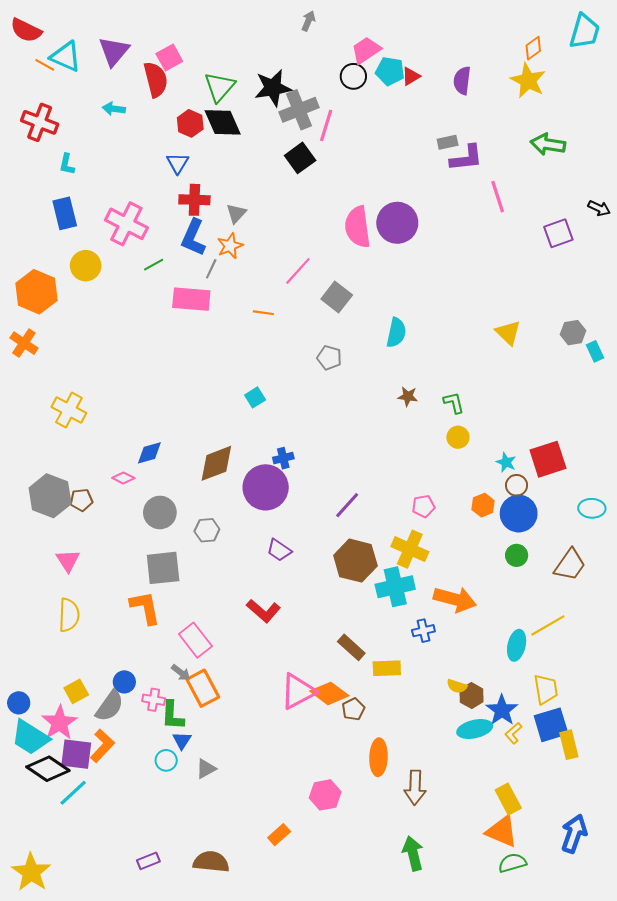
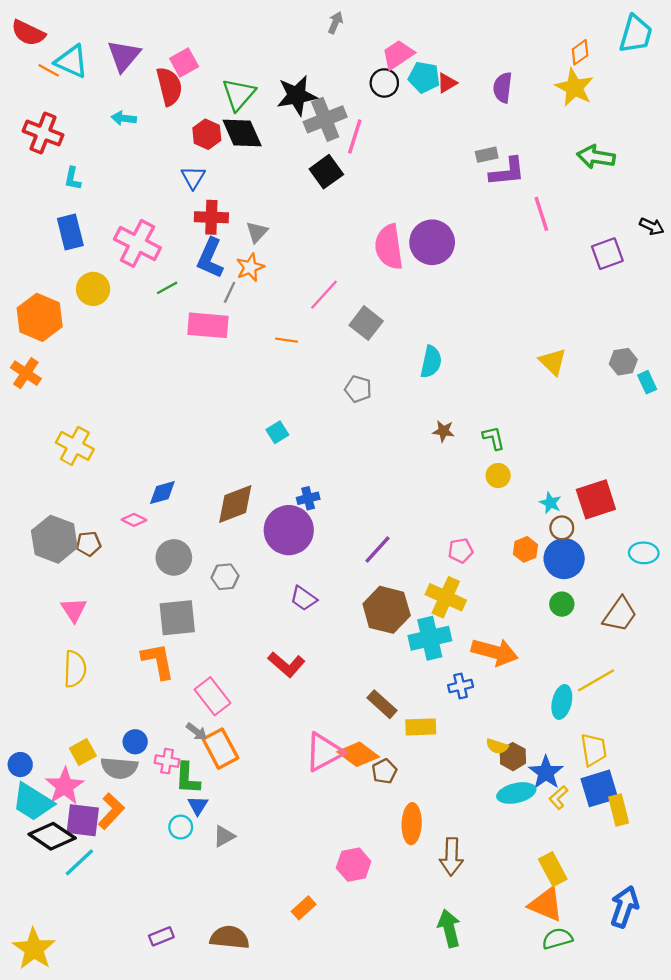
gray semicircle: (110, 706) -> (119, 768), turned 60

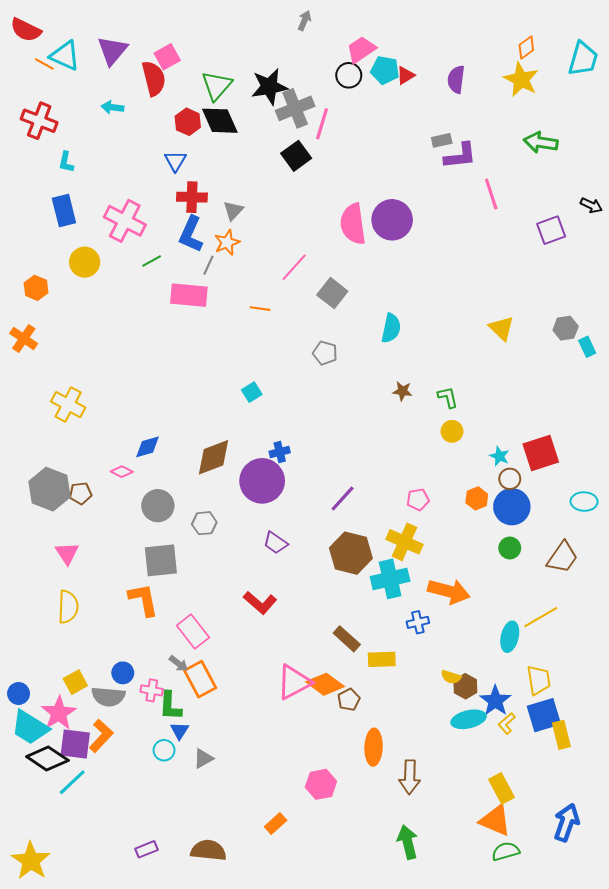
cyan trapezoid: (636, 34) -> (583, 59), moved
orange hexagon: (40, 317) -> (36, 288), size x0.6

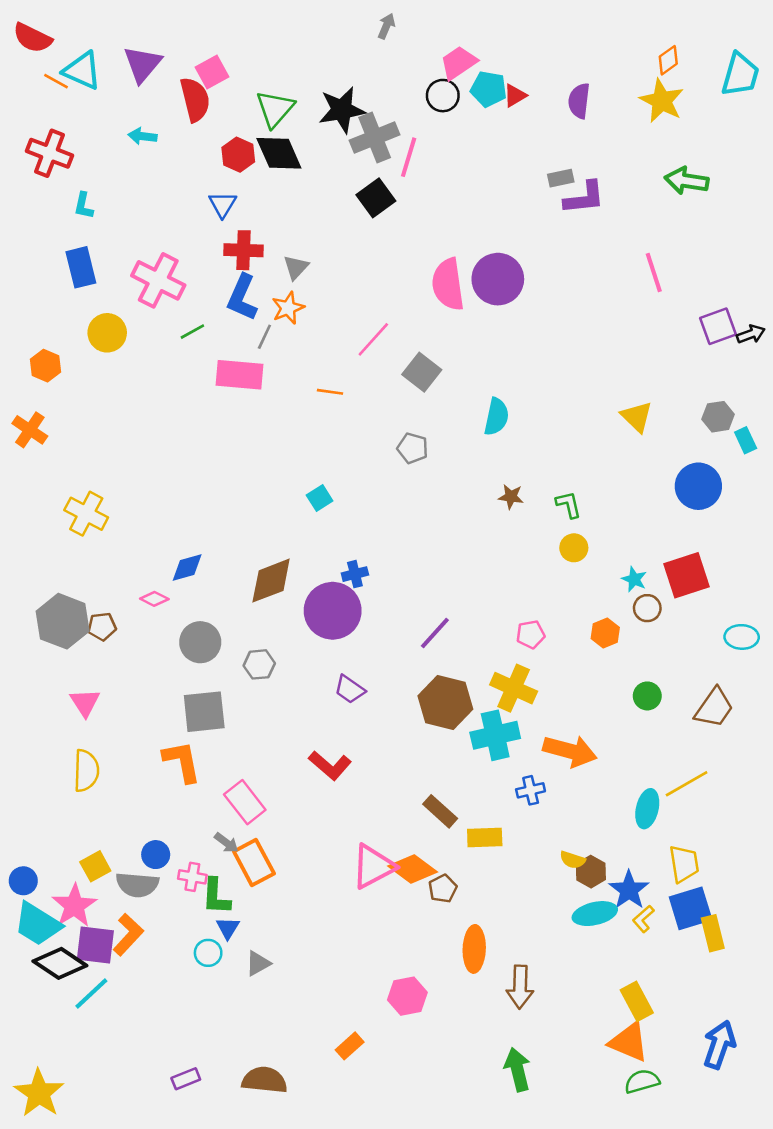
pink line: (491, 194) -> (654, 273), moved
black arrow: (591, 205) -> (751, 334), moved, turned -45
purple square: (551, 230) -> (718, 326), moved
blue circle: (512, 507) -> (698, 486), moved

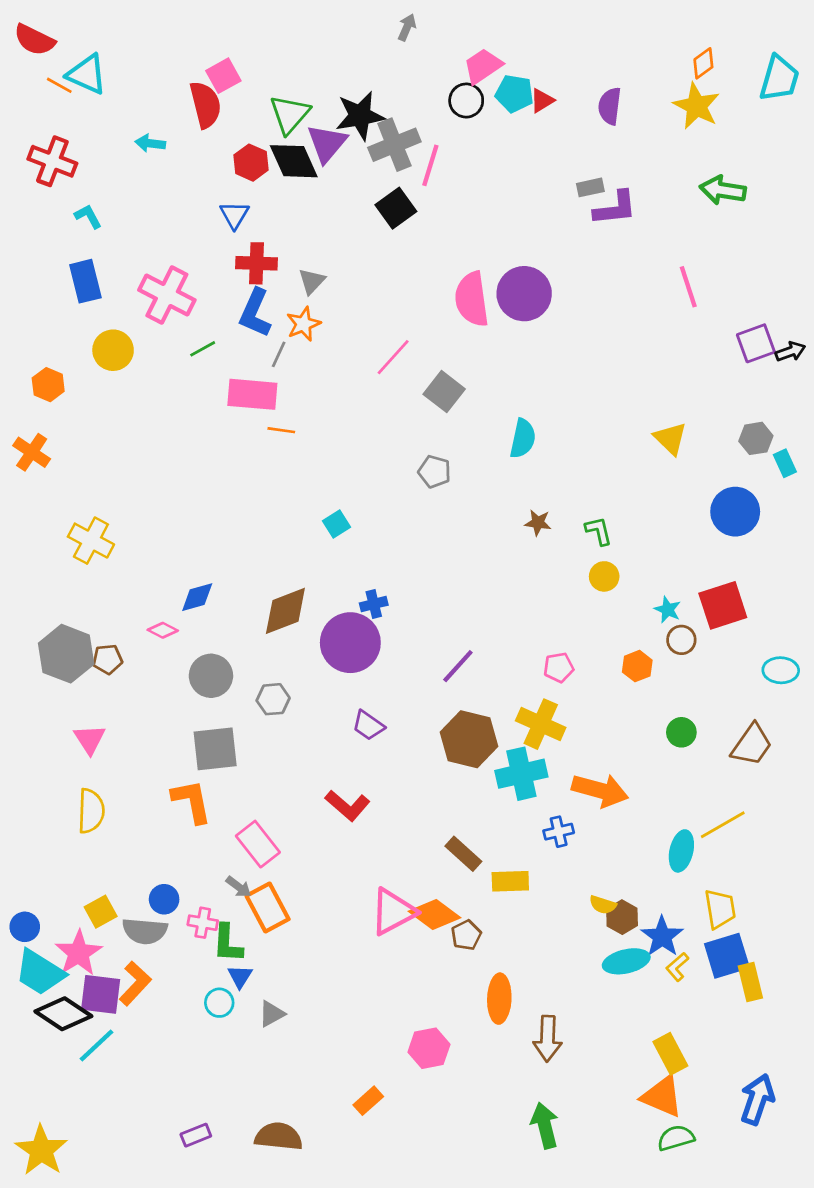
purple triangle: (143, 64) -> (327, 143), moved
cyan L-shape: (84, 206) -> (88, 216), turned 140
orange line: (330, 392) -> (281, 430), moved

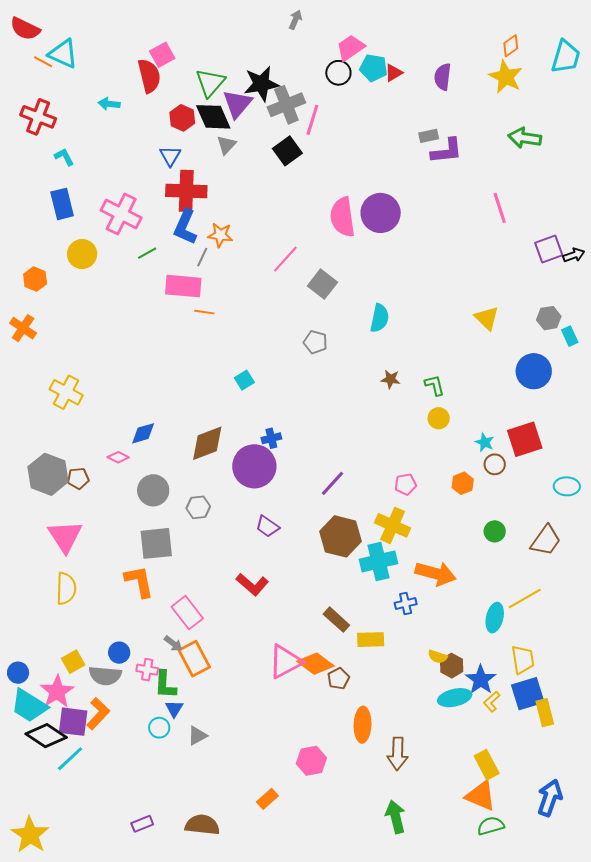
red cross: (257, 263) -> (186, 191), size x1.4
gray triangle: (312, 281) -> (226, 145), moved
orange star: (303, 324) -> (220, 235), turned 30
pink triangle: (90, 739) -> (65, 536), size x1.5

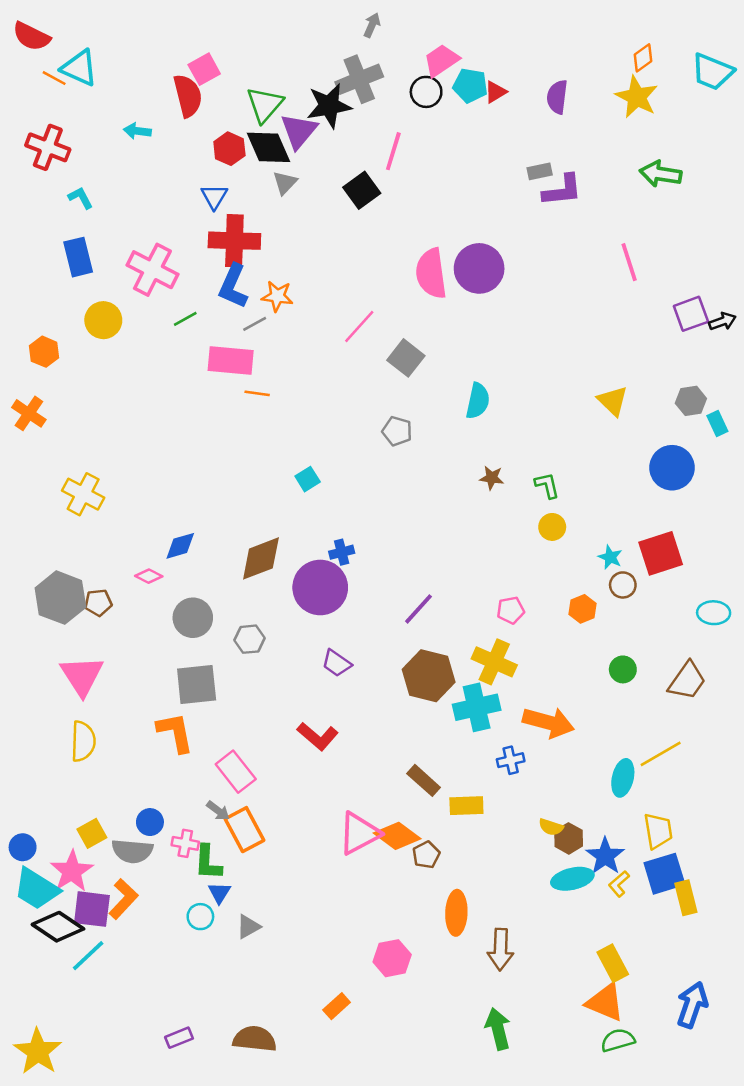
cyan trapezoid: (566, 57) -> (712, 72), turned 96
gray cross: (286, 105) -> (359, 79), moved
gray line: (202, 257) -> (255, 324), turned 36

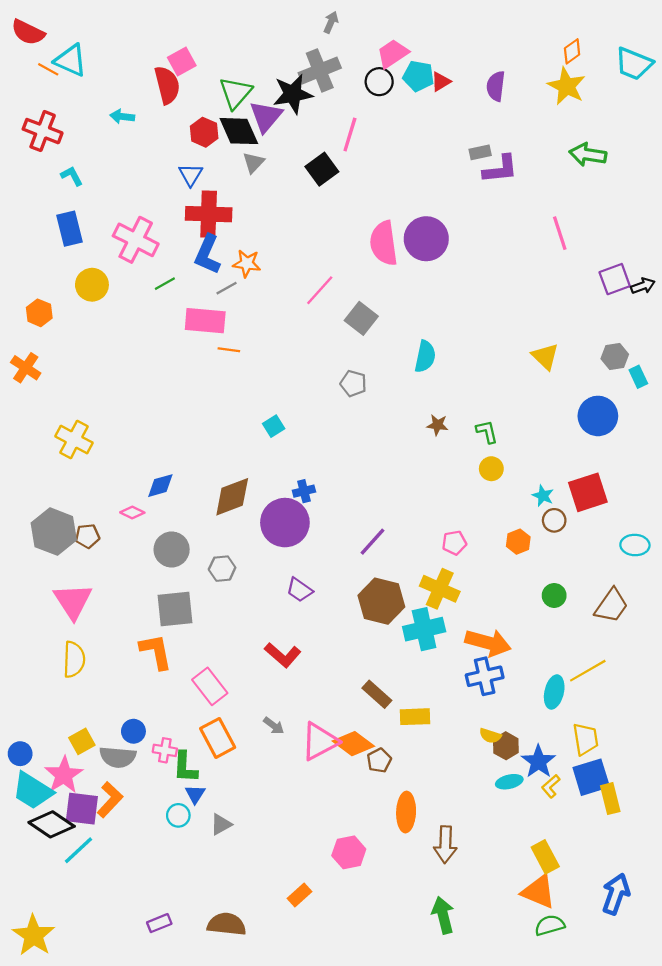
blue cross: (511, 760) -> (485, 676), moved, size x1.5
gray arrow: (218, 811) -> (274, 726), moved
cyan ellipse: (572, 879) -> (509, 782), size x0.7

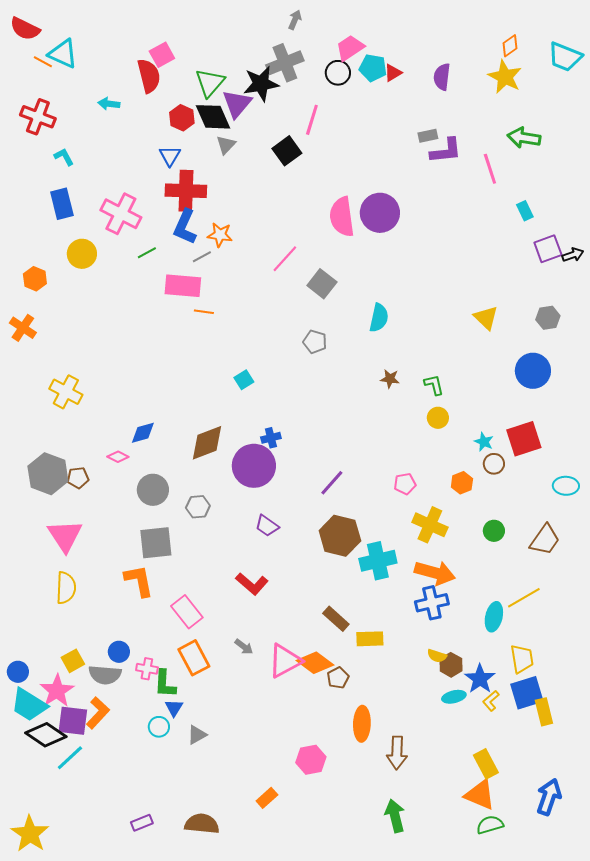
pink line: (560, 233) -> (490, 169), moved
cyan rectangle: (638, 377) -> (525, 211), moved
yellow cross: (440, 589) -> (430, 525), moved

